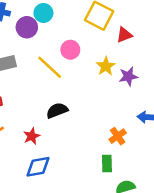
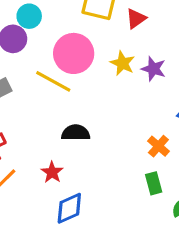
pink circle: (70, 50) -> (74, 53), size x1.6
purple star: (128, 76) -> (153, 69), turned -30
black semicircle: (57, 110) -> (76, 133), turned 35

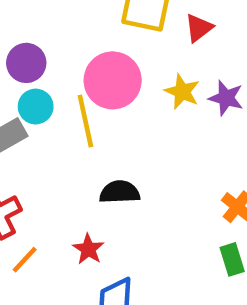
cyan circle: (29, 16) -> (36, 107), moved
yellow line: (53, 81) -> (85, 121), turned 51

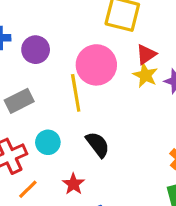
red triangle: (199, 28) -> (146, 54), moved
cyan circle: (36, 107) -> (48, 142), moved
black semicircle: (120, 192) -> (98, 145), turned 52

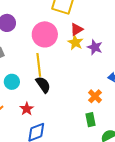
yellow line: (76, 93) -> (39, 65), moved

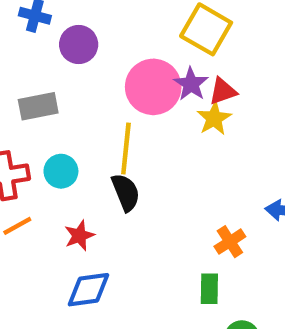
purple star: (95, 47) -> (191, 84), moved

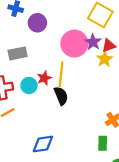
red star: (79, 236) -> (44, 78), moved

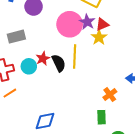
yellow line: (61, 74) -> (75, 56), moved
black semicircle: (61, 96) -> (59, 63), moved

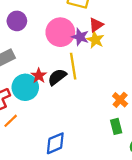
purple star: (87, 22) -> (80, 37), moved
black semicircle: (59, 63) -> (57, 77), turned -90
cyan circle: (29, 66) -> (25, 87), size x1.5

